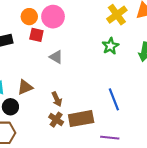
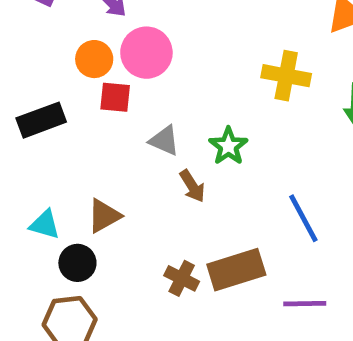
yellow cross: (117, 15) -> (286, 76), moved, turned -36
green star: (110, 46) -> (228, 146), moved
brown arrow: (57, 99) -> (192, 186), moved

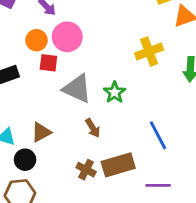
yellow cross: (286, 76) -> (149, 51), turned -32
gray triangle: (164, 141) -> (77, 89), size x1.6
brown arrow: (192, 186) -> (93, 128), moved

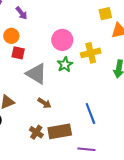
pink circle: (67, 37) -> (62, 40), moved
green star: (115, 92) -> (65, 64), moved
brown arrow: (93, 128) -> (44, 103), turned -32

